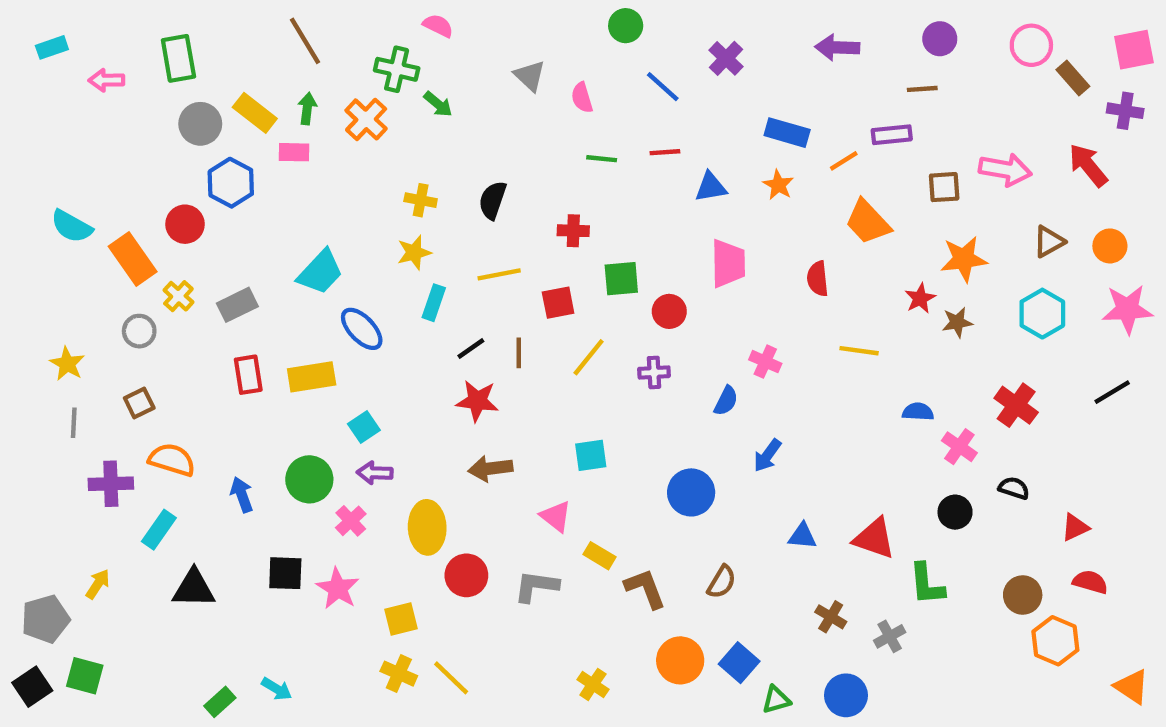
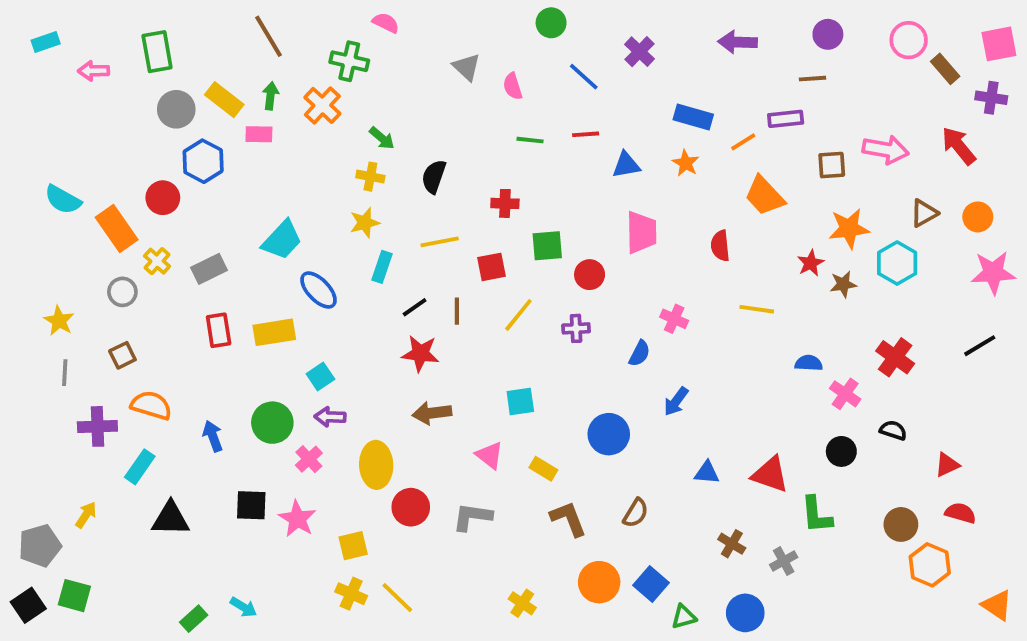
green arrow: (438, 104) -> (382, 138), moved
cyan hexagon: (1042, 314) -> (897, 263), moved
yellow rectangle: (599, 556) -> (543, 469), moved

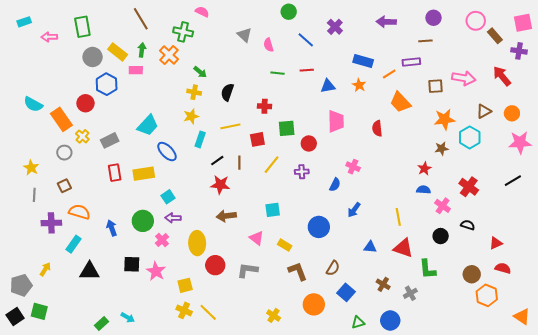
red star: (811, 263) -> (424, 169), moved
yellow line: (757, 309) -> (398, 217), moved, turned 72
blue square: (651, 584) -> (346, 292), moved

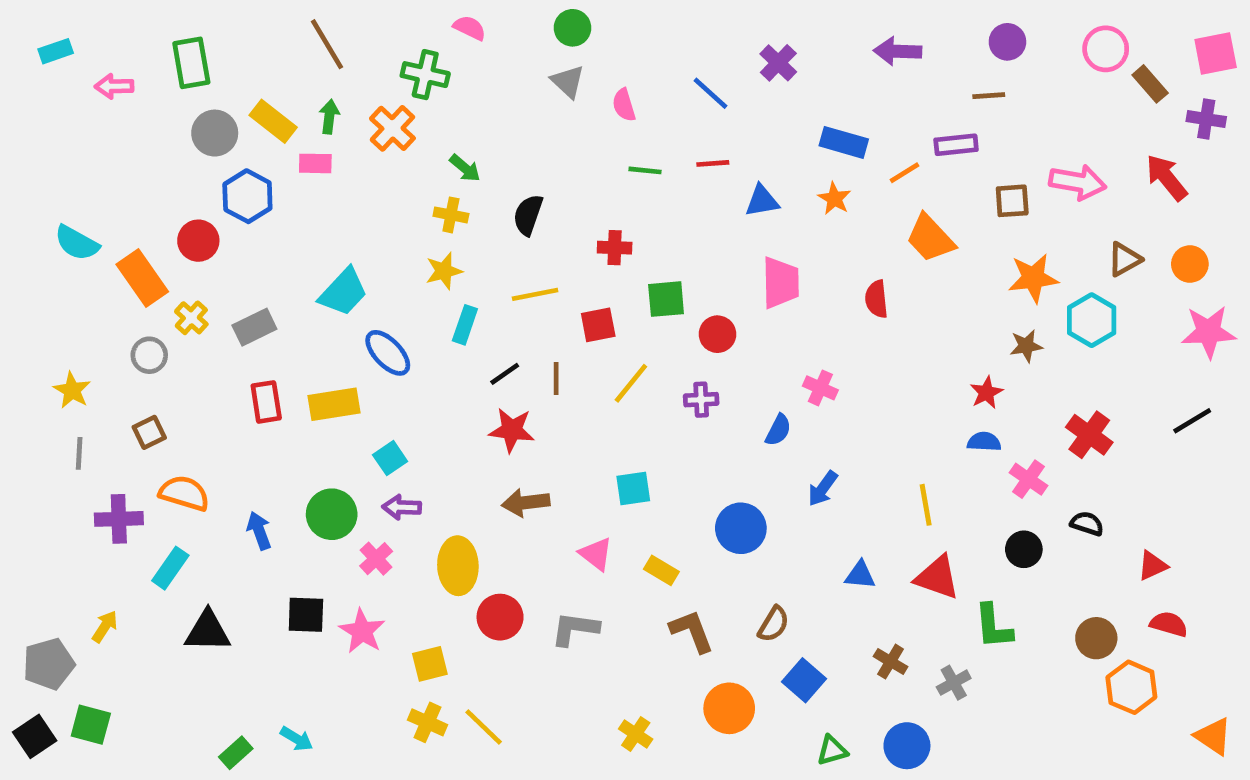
green circle: (289, 12) -> (573, 28), moved

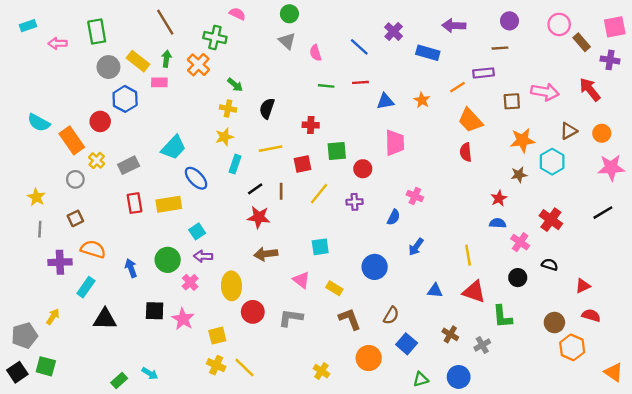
blue rectangle: (844, 142) -> (428, 53), moved
red semicircle: (877, 299) -> (466, 152), moved

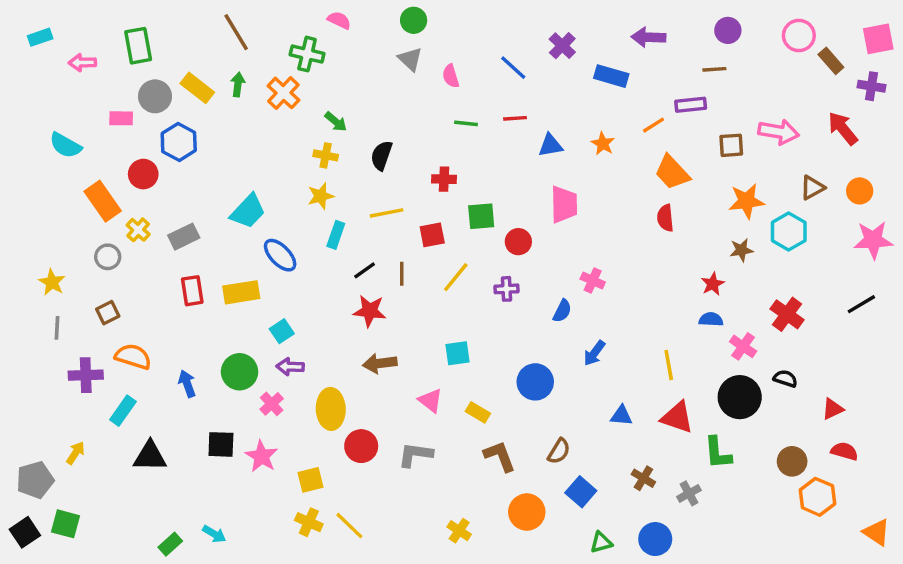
pink rectangle: (159, 82) -> (121, 118), moved
cyan semicircle: (39, 123) -> (65, 145), moved
black circle: (518, 278) -> (740, 397), size x1.6

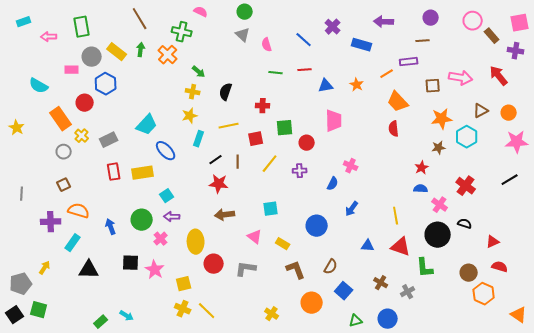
yellow star: (52, 282) -> (17, 128), moved
gray line: (57, 328) -> (22, 194), moved

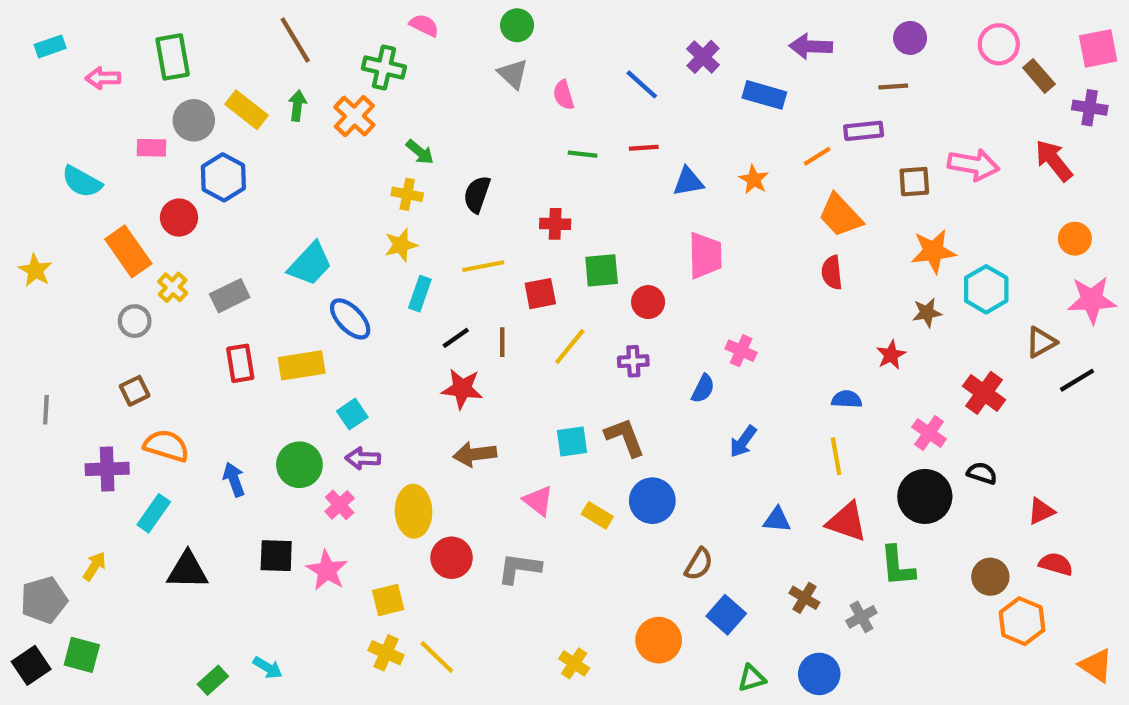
brown triangle: (481, 111) -> (1041, 342), moved
blue semicircle: (421, 189) -> (847, 399), moved
blue circle: (317, 226) -> (652, 501), moved
brown L-shape: (296, 270) -> (625, 437), moved

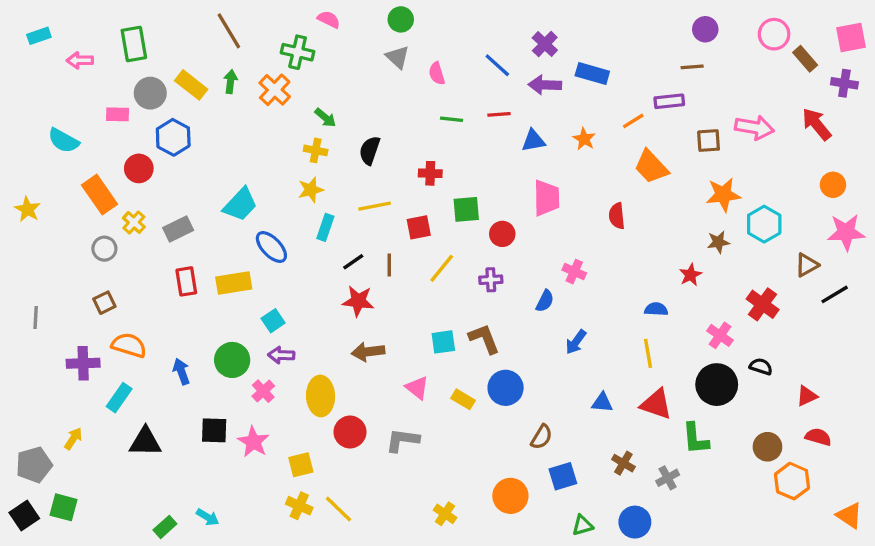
purple arrow: (811, 46) -> (545, 85), moved
red semicircle: (832, 272) -> (617, 216), moved
blue square: (726, 615) -> (563, 476), turned 32

